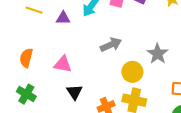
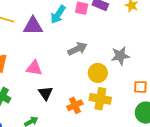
purple triangle: (63, 18) -> (33, 26), size x1.5
gray star: (158, 54) -> (120, 56), turned 30

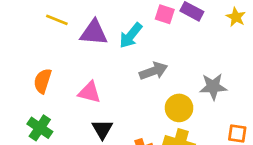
cyan arrow: (58, 14) -> (131, 35), moved

